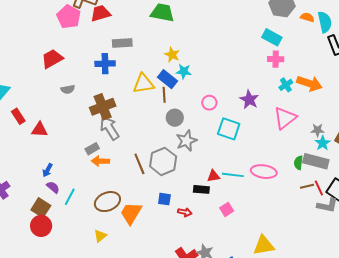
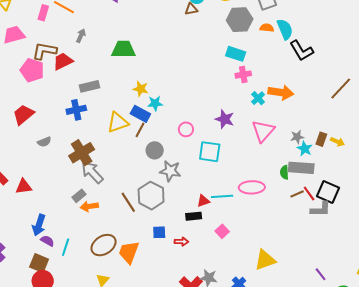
brown line: (164, 95) -> (140, 130), turned 42
gray star: (186, 141) -> (170, 171), turned -30
blue arrow: (47, 170) -> (39, 225), size x1.5

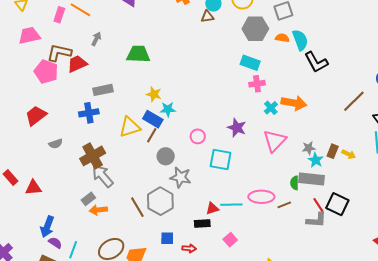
brown line: (297, 194) -> (284, 205), moved
gray L-shape: (321, 209) -> (316, 220), moved

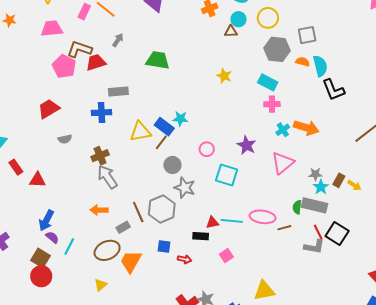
yellow star: (154, 94) -> (224, 76), moved
brown cross: (93, 156) -> (100, 156), size x0.7
gray rectangle: (88, 199) -> (123, 227), moved

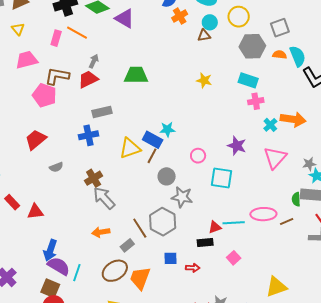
red trapezoid: (96, 62) -> (88, 79), moved
purple semicircle: (52, 237) -> (59, 266), size x1.6

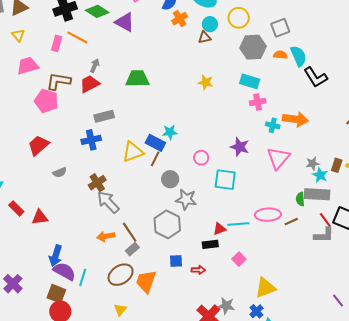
cyan cross: (270, 125) -> (273, 125), turned -32
brown line: (140, 228) -> (130, 232), moved
yellow triangle: (276, 287) -> (265, 288), moved

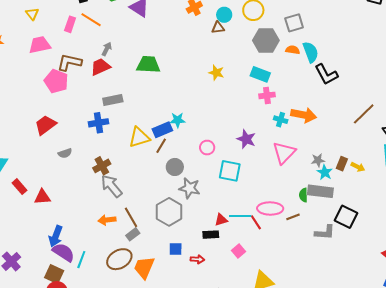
blue rectangle: (155, 143) -> (162, 130), turned -54
red line: (325, 220) -> (256, 222), moved

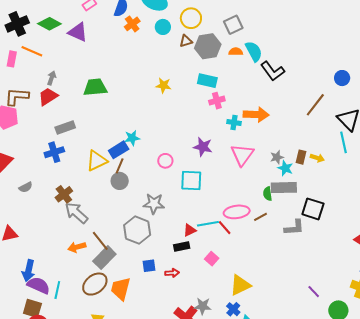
brown triangle: (218, 28) -> (186, 41), moved
gray circle: (175, 167) -> (120, 181), moved
gray rectangle: (133, 234) -> (104, 258), size x1.6

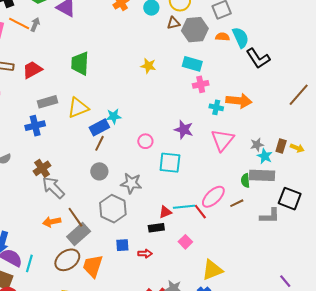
gray arrow: (52, 78) -> (35, 24), moved
green trapezoid: (95, 87) -> (80, 64), turned -85
yellow triangle: (97, 161) -> (78, 108), moved
gray circle: (120, 181) -> (99, 171), moved
pink ellipse: (237, 212) -> (213, 197), turned -40

